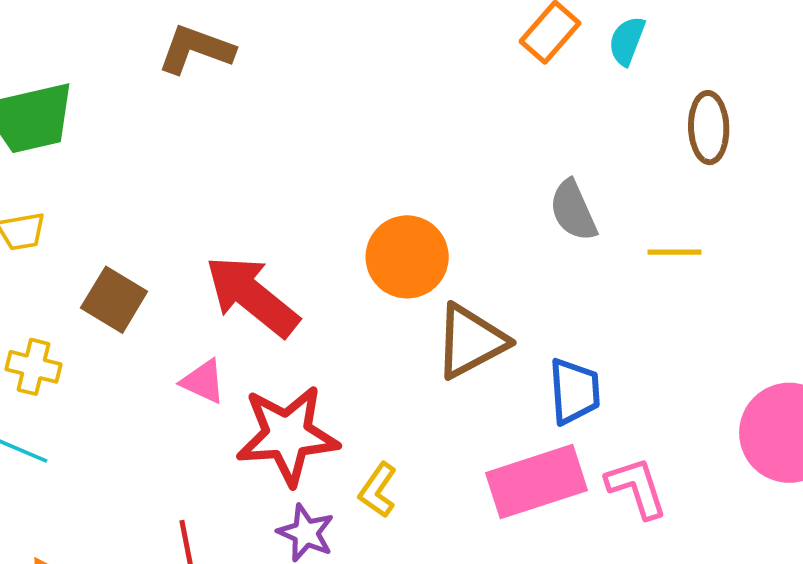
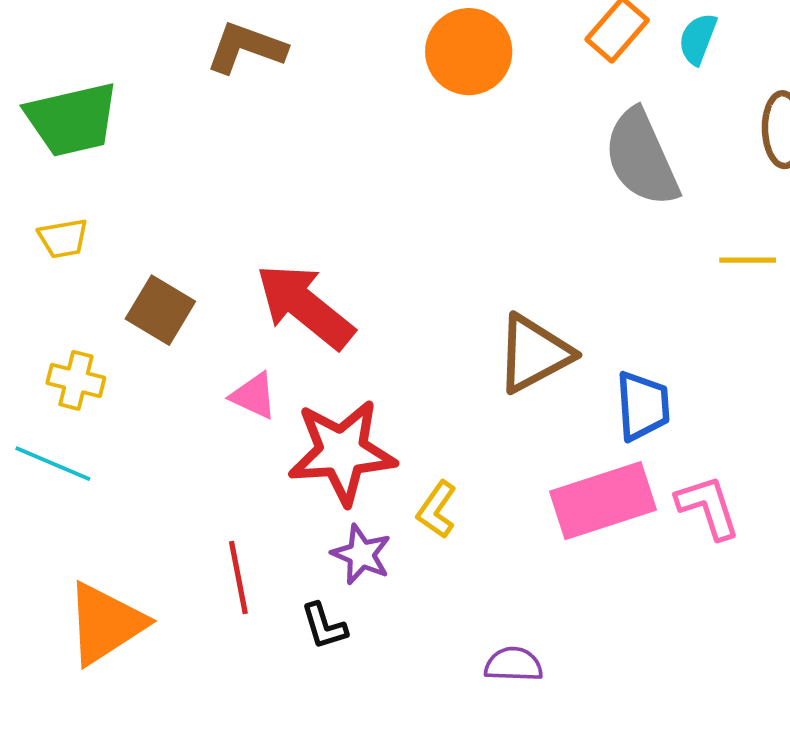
gray semicircle: (573, 211) -> (641, 158), moved, size x1.5
orange circle: (407, 257) -> (469, 52), moved

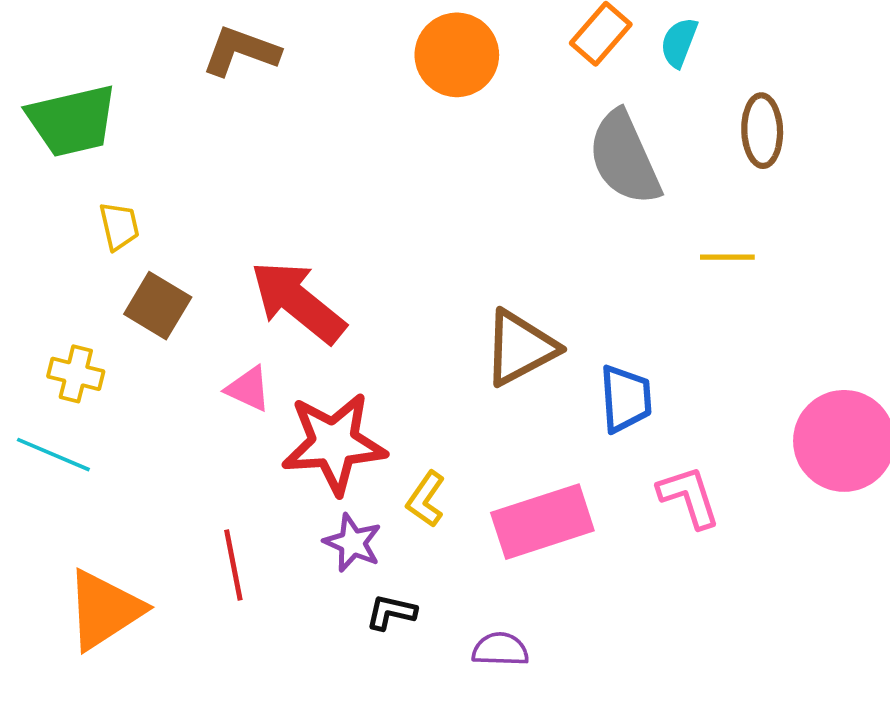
yellow trapezoid: (63, 238) -> (119, 226), moved, turned -93
pink rectangle: (603, 501) -> (542, 522), moved
black L-shape: (324, 626) -> (391, 612), moved, turned 120

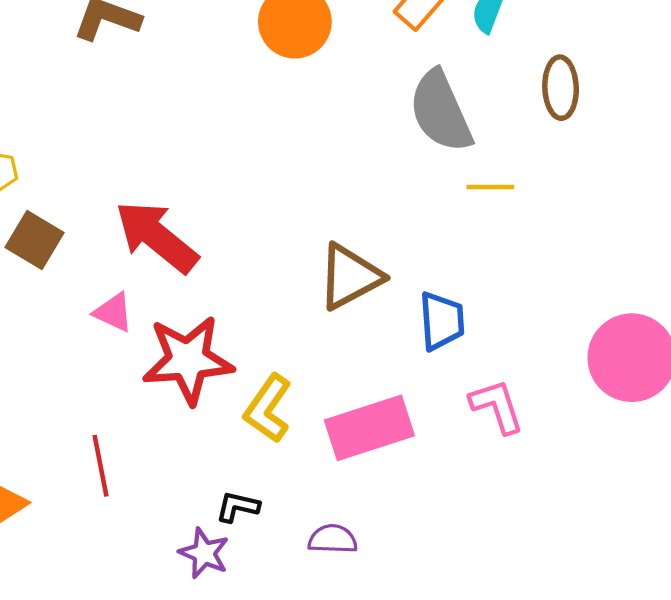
yellow line: (727, 257) -> (490, 187), moved
yellow L-shape: (426, 499) -> (268, 408), size x1.4
purple star: (353, 543) -> (204, 553), moved

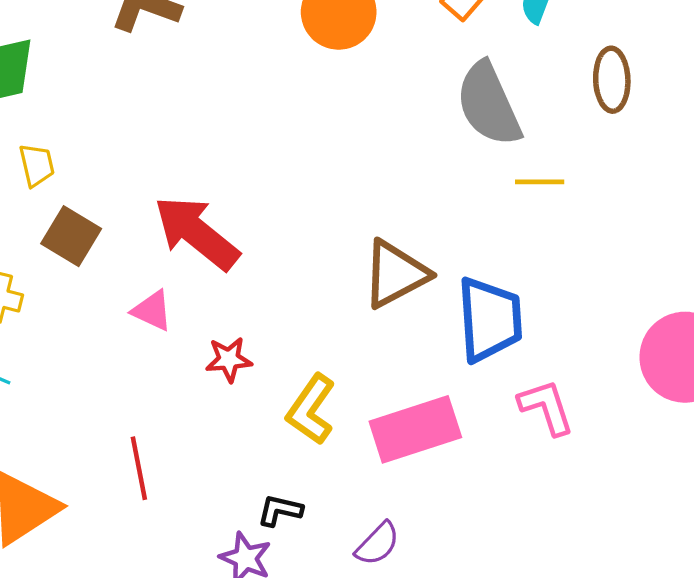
blue trapezoid: (442, 321) -> (490, 319), size x1.4
red star: (188, 360) -> (229, 359), size x0.5
purple semicircle: (333, 539) -> (378, 544), turned 132

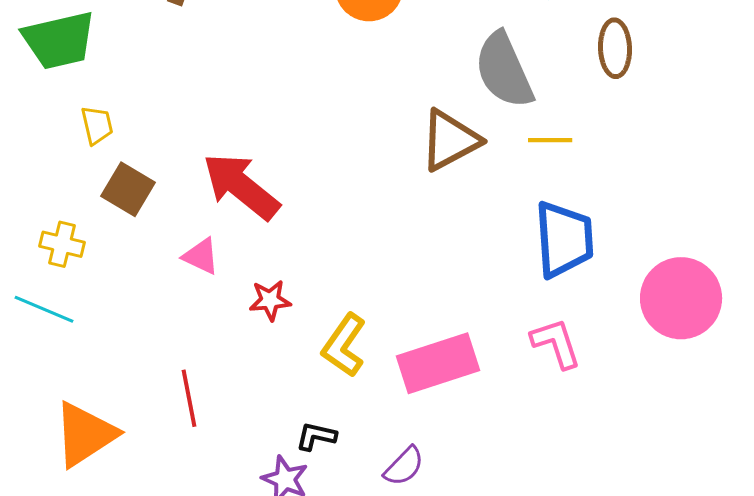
brown triangle: (395, 274) -> (450, 140), moved
blue trapezoid: (490, 319) -> (564, 239), moved

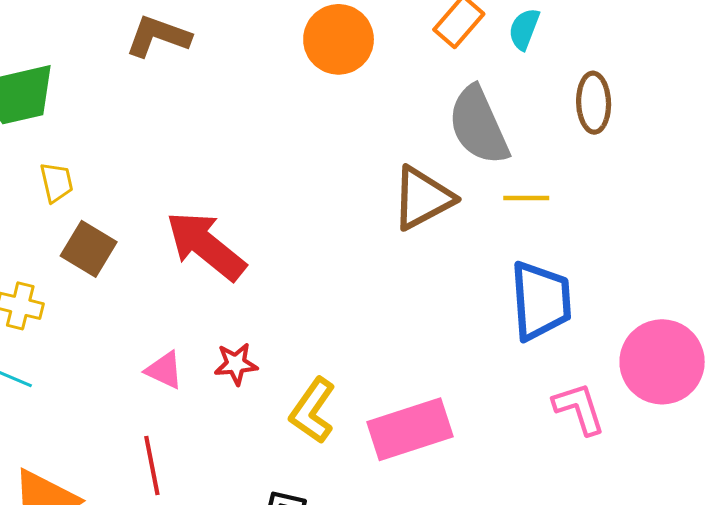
pink triangle: (201, 256) -> (164, 370), moved
pink L-shape: (556, 343) -> (579, 409), moved

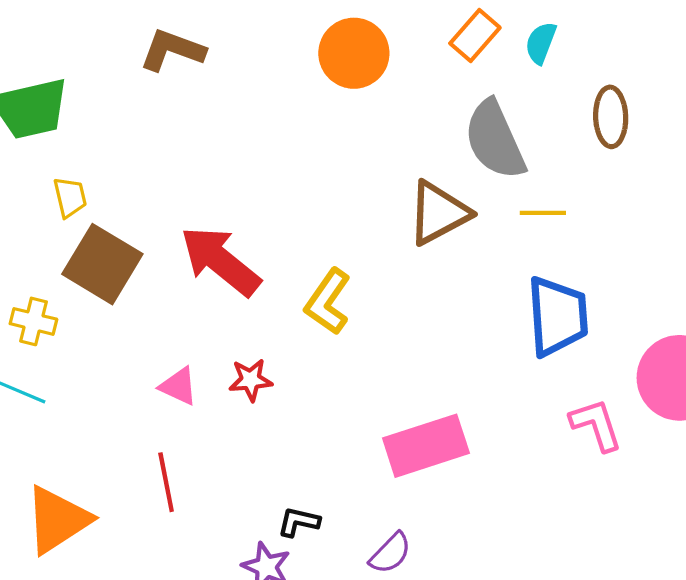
brown square: (89, 249) -> (102, 264), size x1.4
yellow L-shape: (313, 411) -> (328, 302), moved

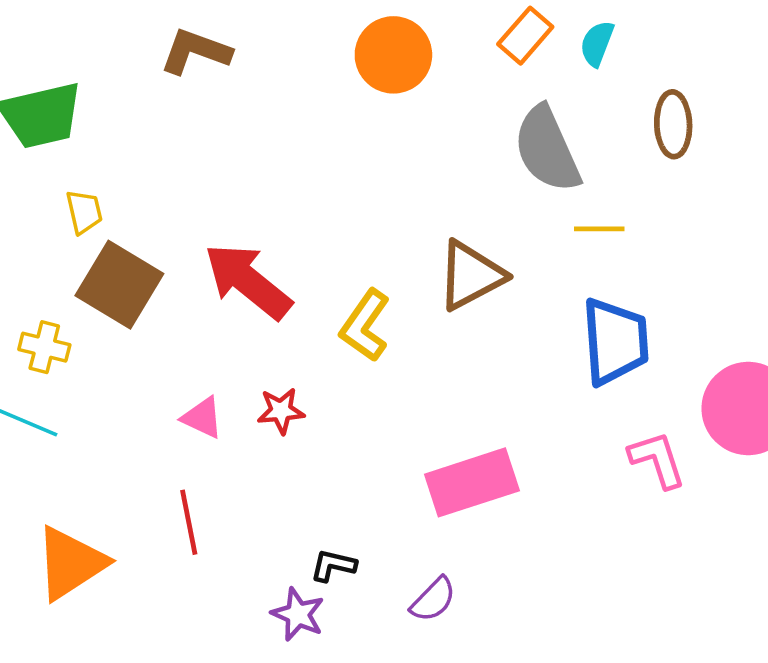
brown triangle: (438, 213) -> (471, 275), moved

